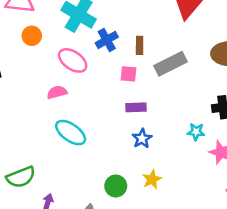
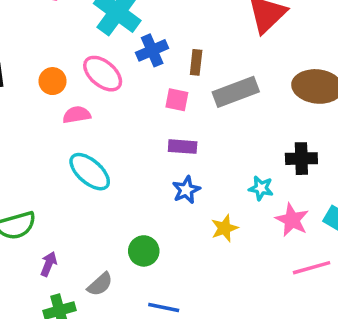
orange circle: (32, 36) -> (52, 81), moved
yellow star: (152, 179) -> (225, 228), moved

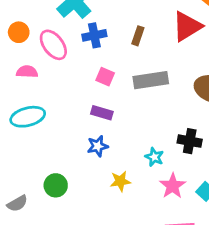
brown rectangle: (196, 62) -> (138, 36), moved
orange circle: (52, 81) -> (19, 32), moved
cyan ellipse: (90, 172) -> (28, 117), turned -68

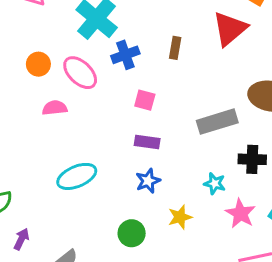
gray rectangle: (151, 80) -> (217, 122), moved
cyan ellipse: (28, 117) -> (77, 176), moved
green circle: (56, 185) -> (132, 233), moved

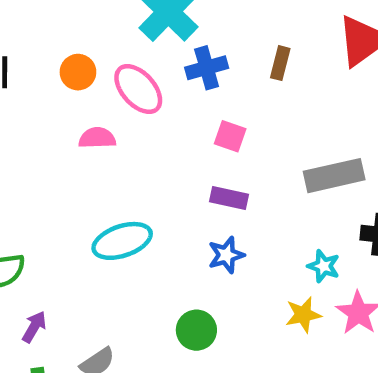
yellow star: (180, 217) -> (303, 315), moved

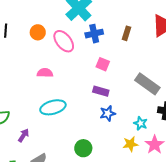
pink semicircle: (97, 138) -> (45, 73), moved
gray rectangle: (334, 176) -> (147, 84), turned 45
blue star: (226, 255) -> (108, 113), moved
purple arrow: (34, 327) -> (24, 135), moved

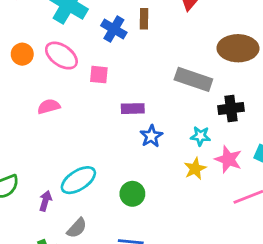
blue cross: (94, 34) -> (114, 29), moved, turned -30
pink square: (103, 64) -> (99, 75), moved
cyan ellipse: (53, 107) -> (78, 180), moved

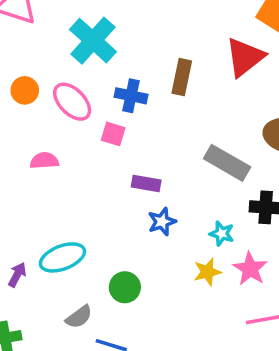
brown rectangle: (144, 19) -> (182, 77), size x1.4
blue cross: (114, 29) -> (131, 96), moved, turned -30
gray semicircle: (77, 228) -> (79, 317), moved

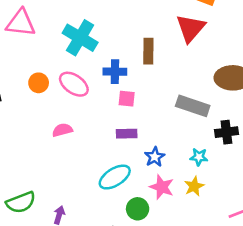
pink square: (113, 134) -> (127, 99), moved
purple rectangle: (146, 184) -> (127, 134), moved
cyan ellipse: (62, 257) -> (115, 177), moved
pink star: (250, 269) -> (162, 187), moved

